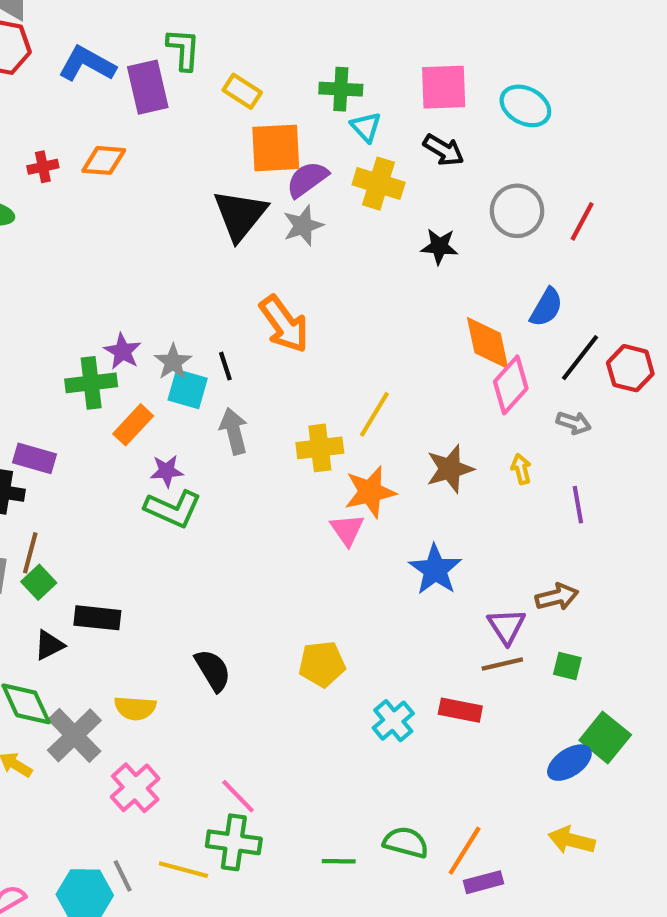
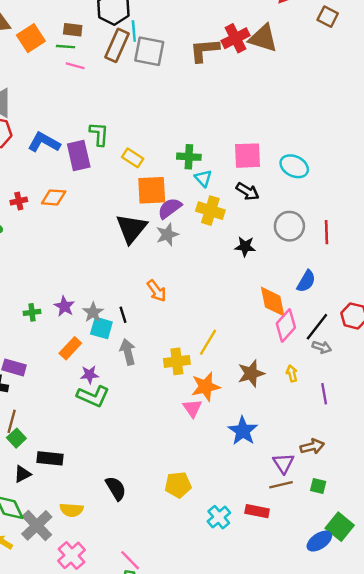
red line: (582, 221) -> (327, 232), turned -30
orange arrow: (284, 324) -> (157, 291), size x0.7
black line: (580, 358) -> (317, 327), moved
green cross: (91, 383) -> (32, 312), moved, size x0.6

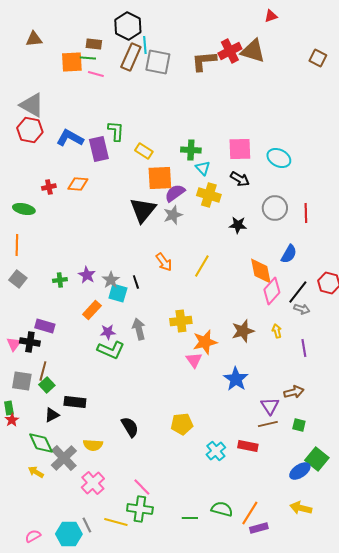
brown square: (328, 17) -> (318, 58), moved
orange square: (31, 38) -> (72, 62), moved, turned 30
yellow line: (208, 342) -> (202, 266), moved
gray arrow: (128, 352) -> (139, 329), moved

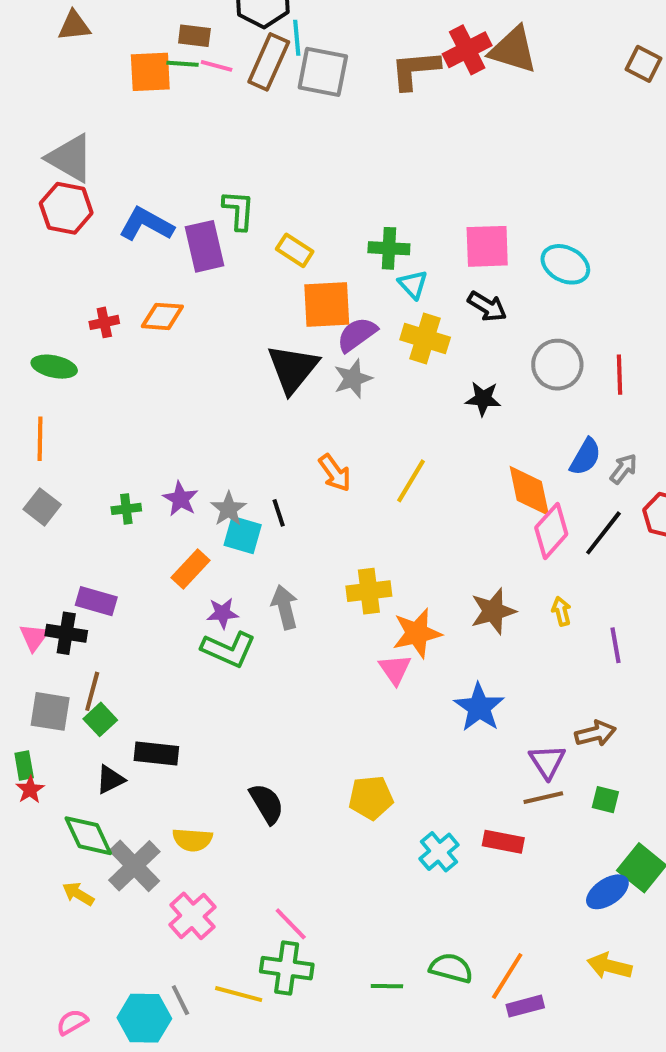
pink line: (96, 74) -> (217, 66), moved
gray arrow: (302, 309) -> (623, 469), moved, turned -70

